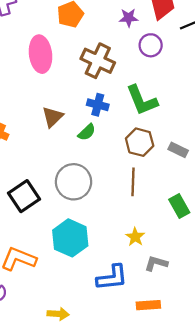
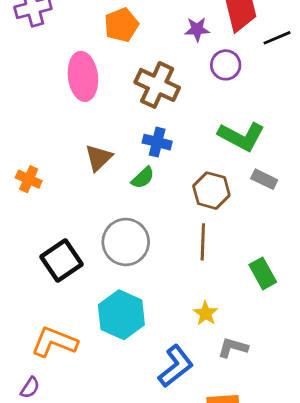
green L-shape: (142, 100) -> (241, 136), moved, turned -40
gray rectangle: (178, 150) -> (264, 179), moved
blue L-shape: (112, 278) -> (176, 366), turned -32

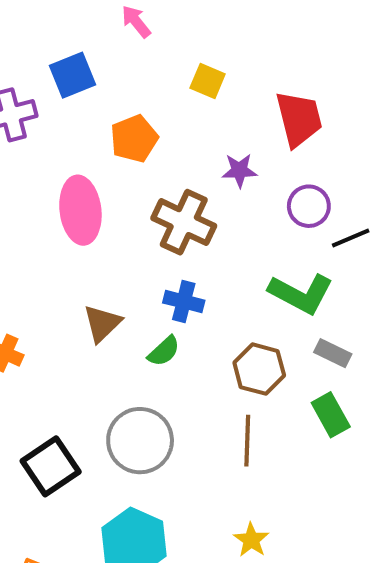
purple star: (197, 29) -> (239, 170), moved
black line: (277, 38) -> (351, 238), moved
purple circle: (226, 65) -> (309, 206), moved
green rectangle: (263, 273) -> (331, 415), moved

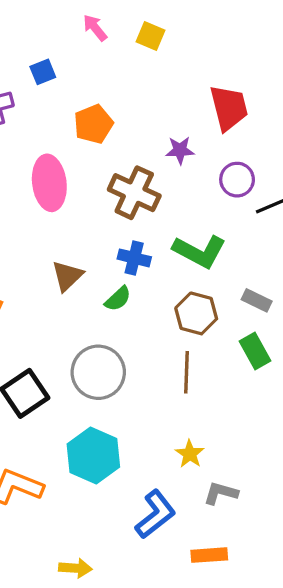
blue square: (72, 75) -> (43, 72), size x0.7
yellow square: (208, 81) -> (151, 36), moved
green L-shape: (301, 294) -> (199, 251), moved

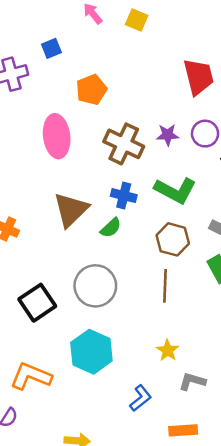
purple star: (180, 150) -> (168, 135), moved
brown triangle: (67, 276) -> (71, 210), size x1.4
blue L-shape: (155, 514) -> (141, 398), size x0.7

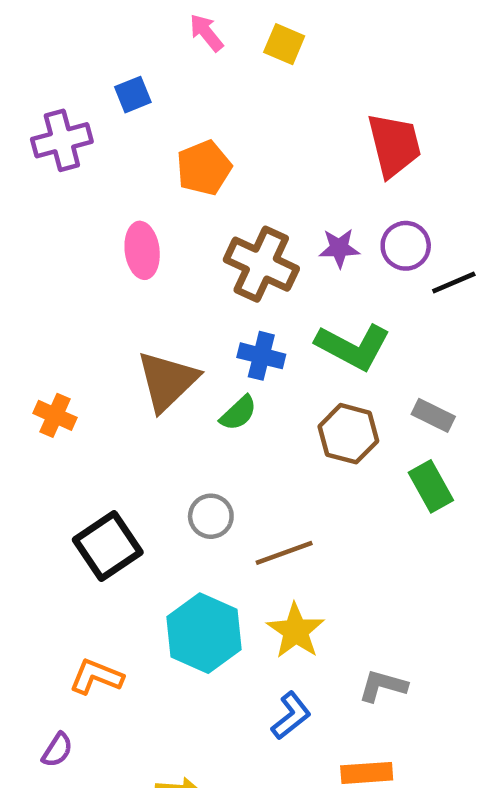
pink ellipse: (57, 136) -> (142, 250), size x0.7
gray circle: (95, 286) -> (211, 516), size x0.6
brown line: (165, 286) -> (284, 553), moved, turned 68
yellow star: (168, 350) -> (296, 631), moved, size x1.4
orange L-shape: (31, 376) -> (96, 677), size x0.7

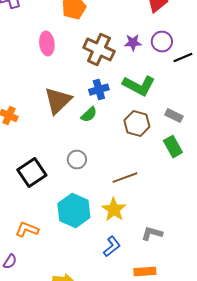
blue cross: (261, 356) -> (99, 90), turned -30
brown line: (284, 553) -> (125, 178), moved

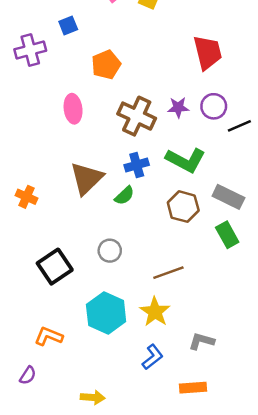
gray rectangle: (174, 116) -> (228, 197), size x1.4

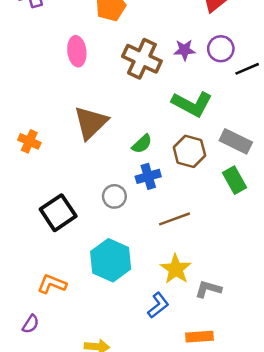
blue cross: (137, 165) -> (148, 176), moved
green semicircle: (124, 196) -> (142, 144), moved
yellow star: (155, 312) -> (176, 269), moved

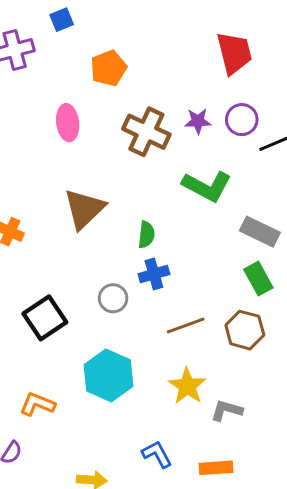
green semicircle: (142, 144) -> (146, 235), turned -40
brown hexagon: (189, 151) -> (245, 330), moved
blue L-shape: (158, 305) -> (157, 454), moved, turned -80

